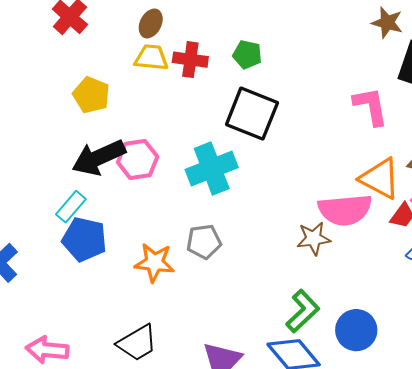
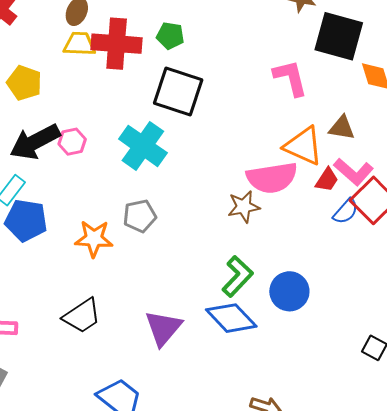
red cross: (190, 60) -> (117, 44), size x1.5
pink hexagon: (138, 160) -> (72, 142), size x0.7
cyan cross: (212, 168) -> (143, 146), turned -30

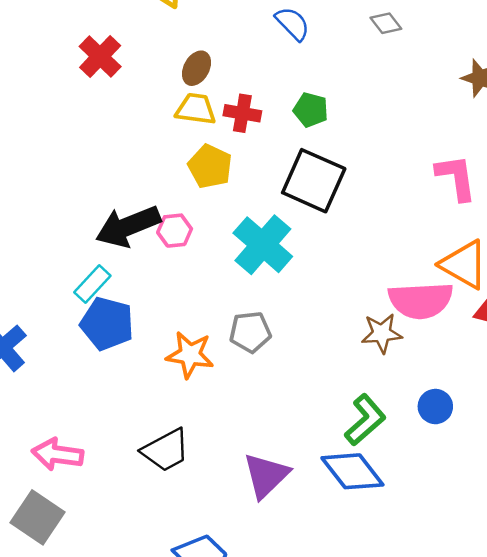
red cross: (117, 44) -> (242, 113), size x0.6
yellow pentagon: (24, 83) -> (210, 166), moved
blue circle: (289, 291) -> (435, 407), moved, size x0.7

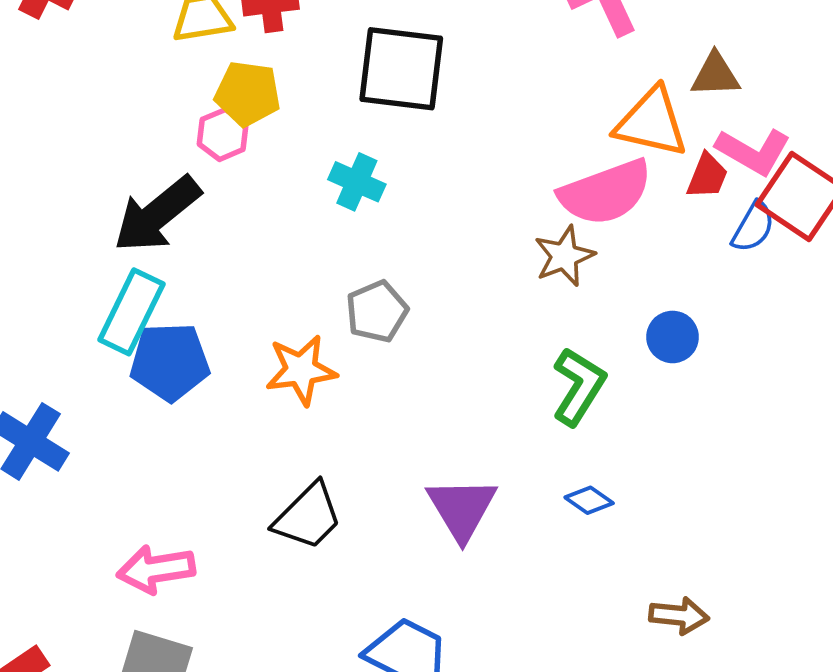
pink hexagon: (175, 231) -> (223, 134), moved
cyan cross: (263, 245) -> (357, 182), size x0.6
cyan rectangle: (92, 284) -> (131, 312), size x1.4
blue diamond: (352, 471) -> (589, 500), moved, size x0.5

